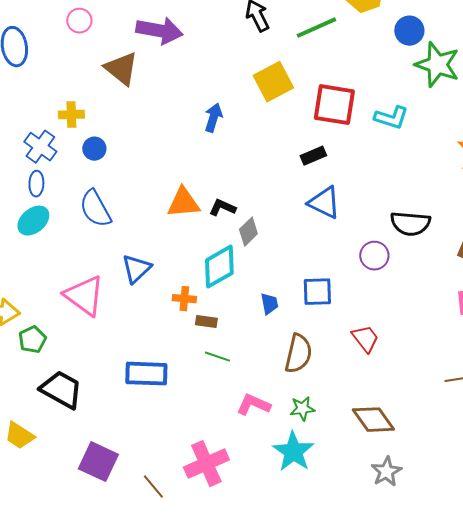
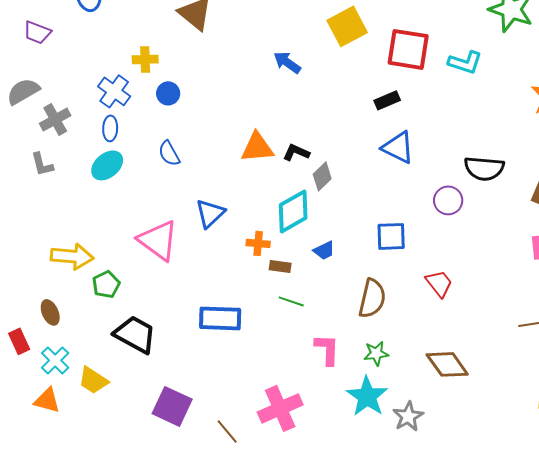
blue arrow: (213, 118) -> (287, 62), turned -72
blue semicircle: (95, 209) -> (169, 153), size x0.7
blue trapezoid: (269, 304) -> (324, 250), moved, turned 75
pink L-shape: (253, 405) -> (327, 349), turned 68
gray star: (386, 472) -> (408, 416), moved

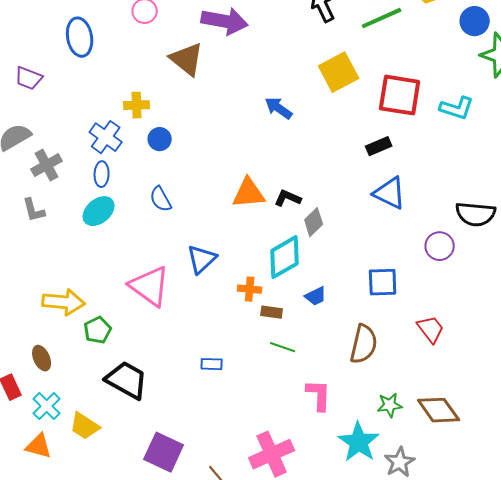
blue rectangle: (220, 318) -> (212, 364), size x0.5
green star: (376, 353) -> (390, 405), moved

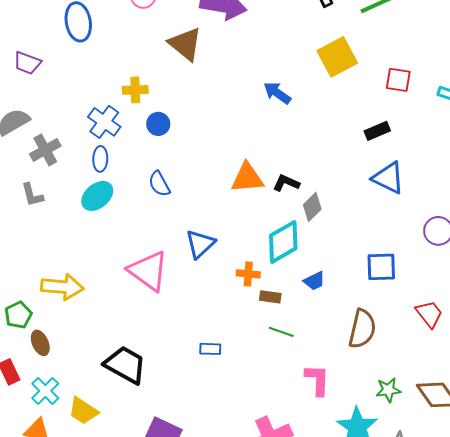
red square: (400, 95) -> (398, 80), size x0.6
green pentagon: (98, 330) -> (18, 315), moved

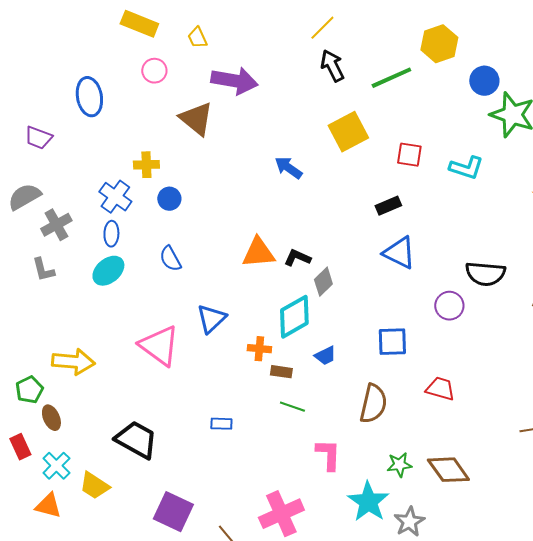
red trapezoid: (429, 314) -> (440, 389), turned -36

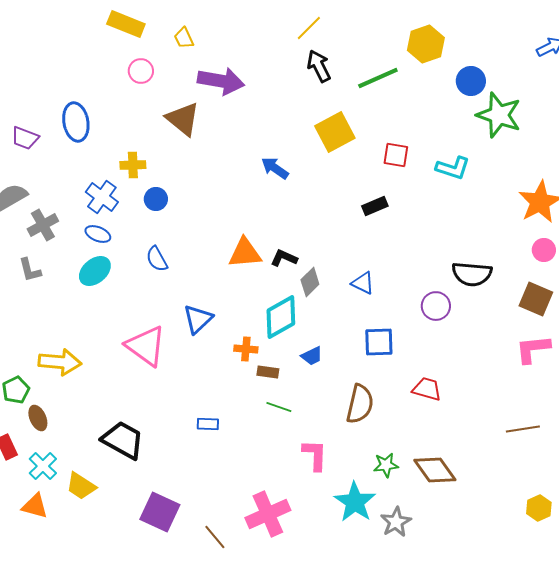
blue ellipse: (89, 97) -> (76, 122), moved
blue ellipse: (111, 234) -> (98, 234), turned -70
blue triangle: (399, 253) -> (363, 283), moved, size x0.7

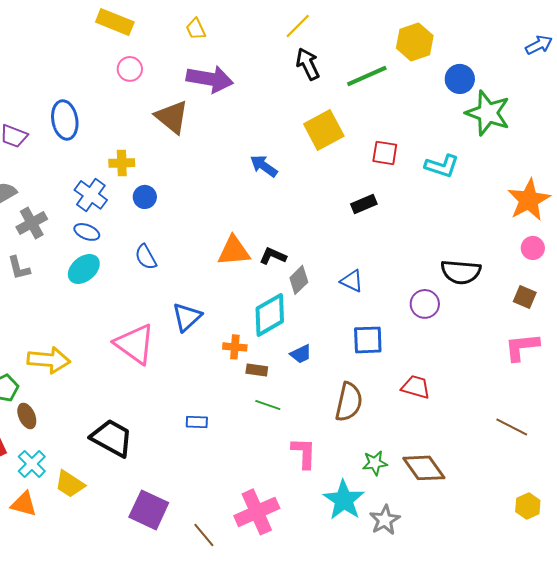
yellow trapezoid: (184, 38) -> (196, 29), moved
brown square: (536, 299) -> (525, 297), size x0.7
brown line: (523, 429) -> (512, 427), turned 36

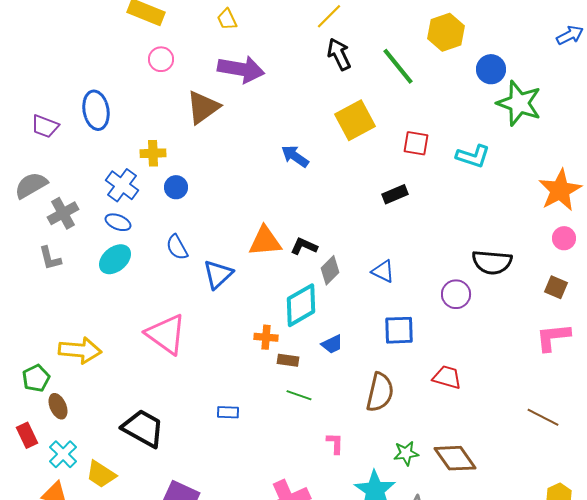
green line: (367, 76) -> (398, 66), turned 75
brown triangle: (172, 117) -> (203, 107), turned 45
blue triangle: (187, 317) -> (218, 274), moved
pink L-shape: (304, 453) -> (335, 443), size x0.7

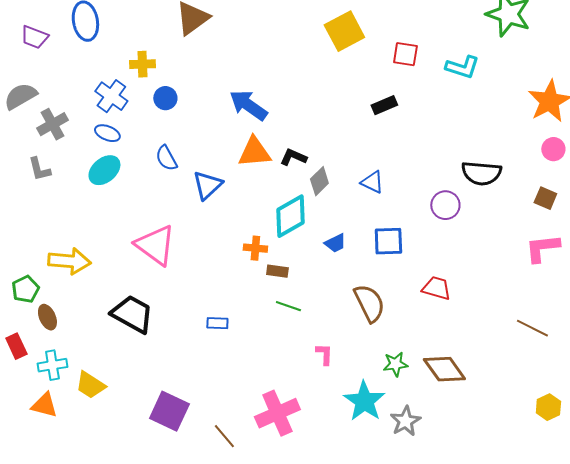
blue arrow: (295, 156) -> (248, 105), moved, size x1.4
blue trapezoid: (332, 344) -> (335, 243), moved
brown semicircle: (380, 392) -> (369, 303), turned -39
black trapezoid: (143, 428) -> (132, 314), moved
cyan cross: (63, 454) -> (52, 365), turned 36

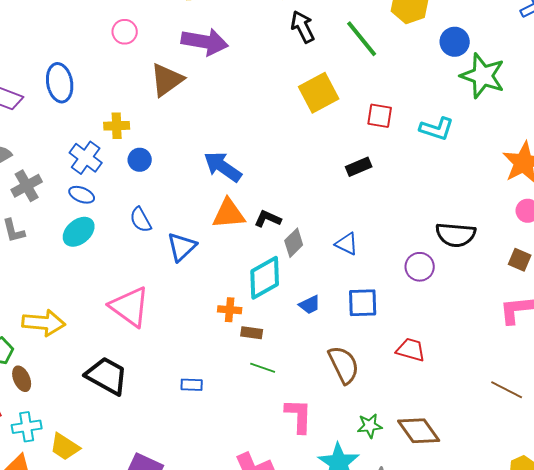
pink L-shape: (324, 354) -> (299, 416), size x1.6

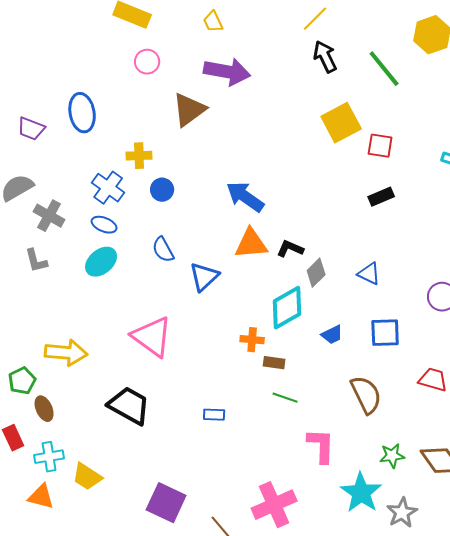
red square: (380, 116) -> (380, 146), moved
gray cross: (27, 186) -> (49, 216), turned -32

